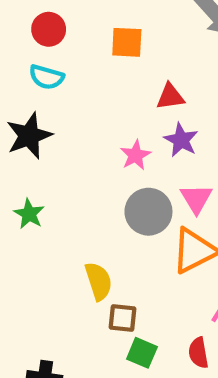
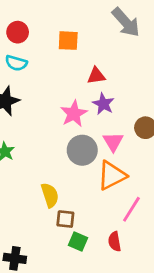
pink star: (135, 155) -> (74, 114), size x1.4

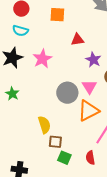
purple star: (103, 104) -> (93, 60), moved
pink star: (74, 114) -> (42, 59), moved

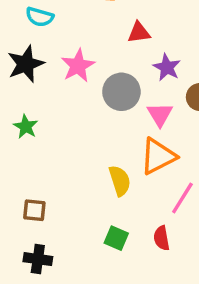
gray circle: (67, 93) -> (121, 92), moved
yellow semicircle: (44, 125) -> (120, 181), moved
brown square: (55, 142) -> (34, 210), moved

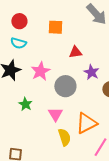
pink triangle: (160, 114) -> (55, 114), moved
green star: (26, 127) -> (25, 104), moved

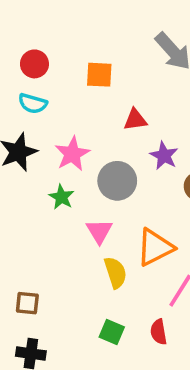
green star: (25, 104) -> (61, 197), moved

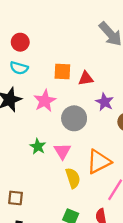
orange square: (99, 75) -> (62, 71), moved
green star: (61, 197) -> (38, 146), moved

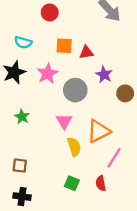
red circle: (20, 42) -> (50, 12), moved
green star: (38, 146) -> (22, 117), moved

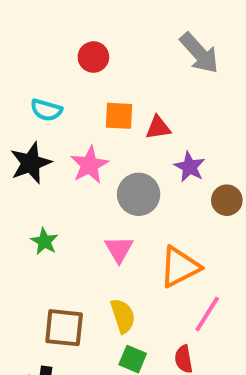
yellow semicircle: (74, 147) -> (123, 316), moved
brown square: (20, 166) -> (64, 328), moved, size x1.5

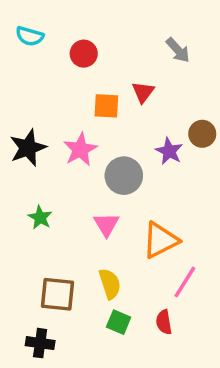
gray arrow: (199, 53) -> (178, 50), size x0.7
cyan semicircle: (46, 110) -> (30, 36), moved
red triangle: (158, 128) -> (143, 92), moved, turned -45
brown circle: (227, 200) -> (202, 134), moved

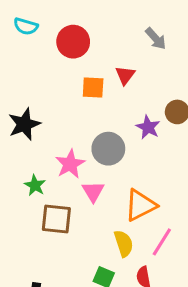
red circle: (84, 54) -> (73, 42), size x1.4
pink star: (80, 149) -> (70, 164), moved
yellow semicircle: (110, 284) -> (124, 243), moved
brown square: (58, 294) -> (56, 219), moved

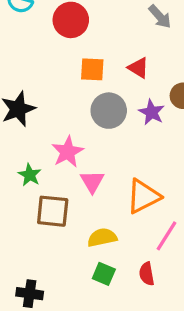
red triangle: (125, 75) -> (138, 68), moved, turned -35
gray circle: (108, 149) -> (109, 111), moved
yellow semicircle: (124, 243) -> (102, 238), moved, turned -84

